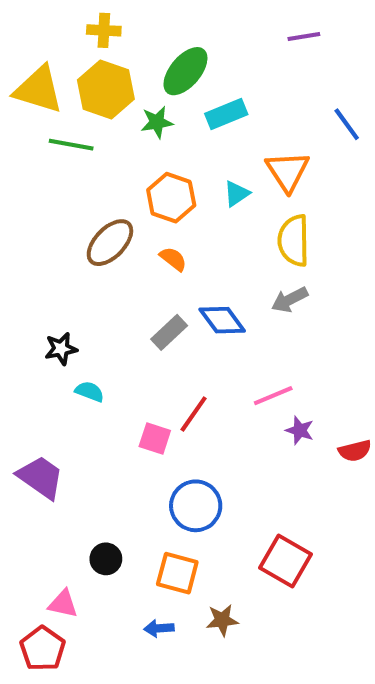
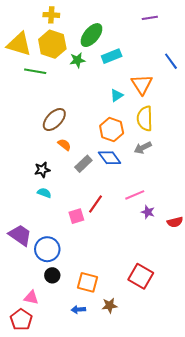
orange hexagon: (171, 198) -> (112, 130), moved
orange semicircle: (173, 259) -> (64, 145), moved
black star: (61, 349) -> (42, 170), moved
pink square: (155, 438) -> (76, 216), turned -35
blue circle: (196, 506) -> (47, 249), moved

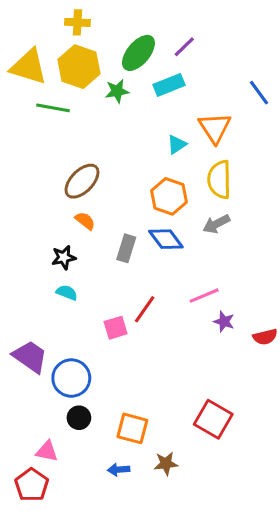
purple line: (150, 18) -> (184, 47), moved, turned -35
orange semicircle: (64, 145) -> (85, 221), moved
gray rectangle: (83, 164) -> (126, 248), turned -30

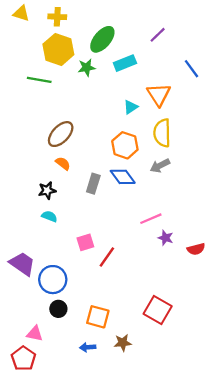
purple line: (184, 47) -> (158, 35), moved
yellow triangle: (29, 67) -> (21, 13), moved, size x0.6
red line: (145, 309) -> (107, 257), moved

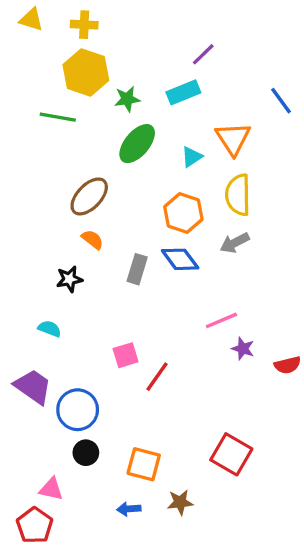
purple line: (158, 35) -> (203, 54), moved
green ellipse: (102, 39) -> (137, 144), moved
cyan semicircle: (49, 216) -> (50, 329), moved

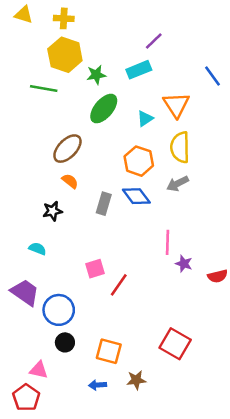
pink line: (221, 320) -> (168, 242), turned -65

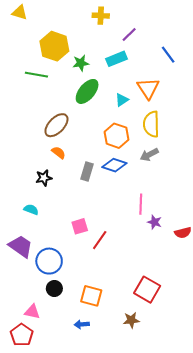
yellow cross: (64, 18) -> (101, 16), moved
blue line: (213, 76) -> (168, 55), moved
blue diamond: (136, 196) -> (114, 165), turned -35
brown star: (136, 380) -> (131, 320), moved

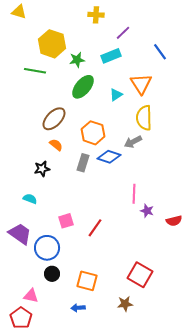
orange hexagon: (117, 136) -> (93, 133), moved
gray arrow: (149, 155) -> (133, 142), moved
pink square: (80, 226) -> (66, 221), moved

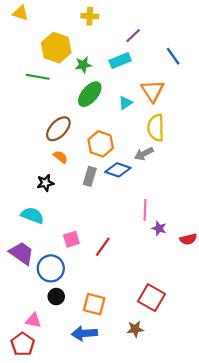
yellow cross: (96, 15) -> (90, 16), moved
cyan semicircle: (30, 199) -> (32, 215), size x1.5
blue arrow: (78, 308) -> (84, 333), size x1.6

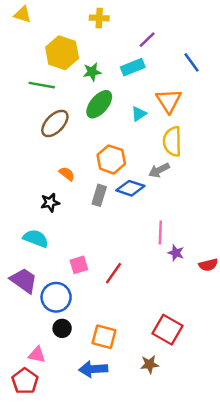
brown ellipse: (58, 129) -> (55, 123), moved

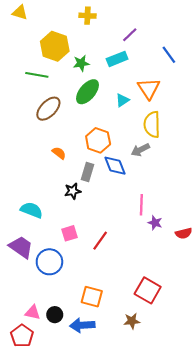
blue diamond: (130, 188) -> (115, 166), turned 50
black star: (50, 203) -> (73, 191), moved
black circle: (62, 328) -> (55, 315), moved

